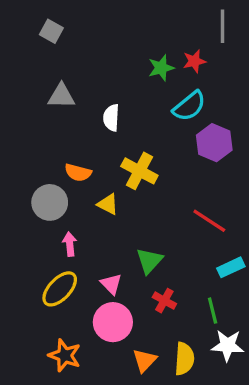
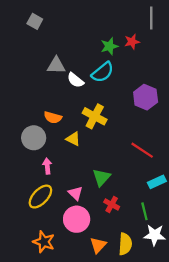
gray triangle: (61, 96) -> (56, 65), moved
cyan semicircle: (189, 106) -> (103, 72), moved
white semicircle: (111, 118) -> (75, 80), turned -54

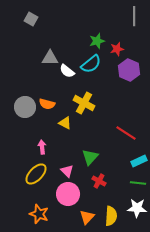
red star: (132, 42) -> (117, 49), moved
purple hexagon: (146, 97) -> (129, 70), moved
gray circle: (34, 138) -> (25, 107), moved
green line: (144, 211) -> (138, 183), moved, turned -70

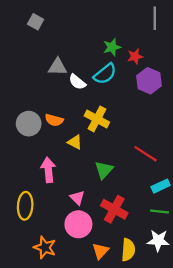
pink arrow: (42, 147) -> (48, 170), size x1.5
green triangle: (90, 157) -> (104, 170), moved
yellow ellipse: (36, 174) -> (25, 206), moved, turned -40
red cross: (99, 181) -> (114, 209), size x1.6

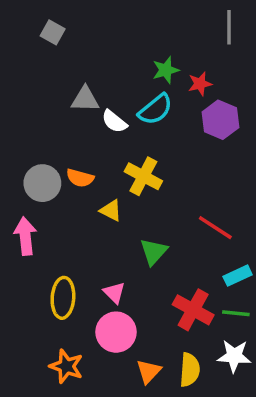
pink arrow: (48, 170) -> (25, 236), moved
yellow ellipse: (25, 206) -> (63, 298), moved
red cross: (114, 209) -> (193, 310), moved

